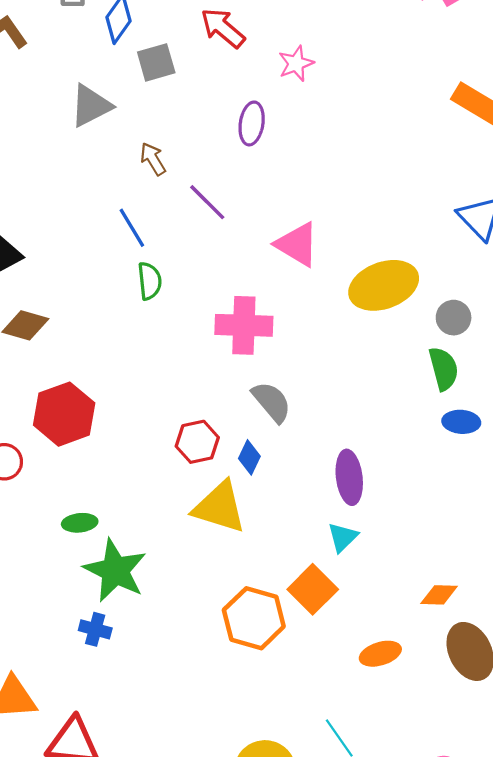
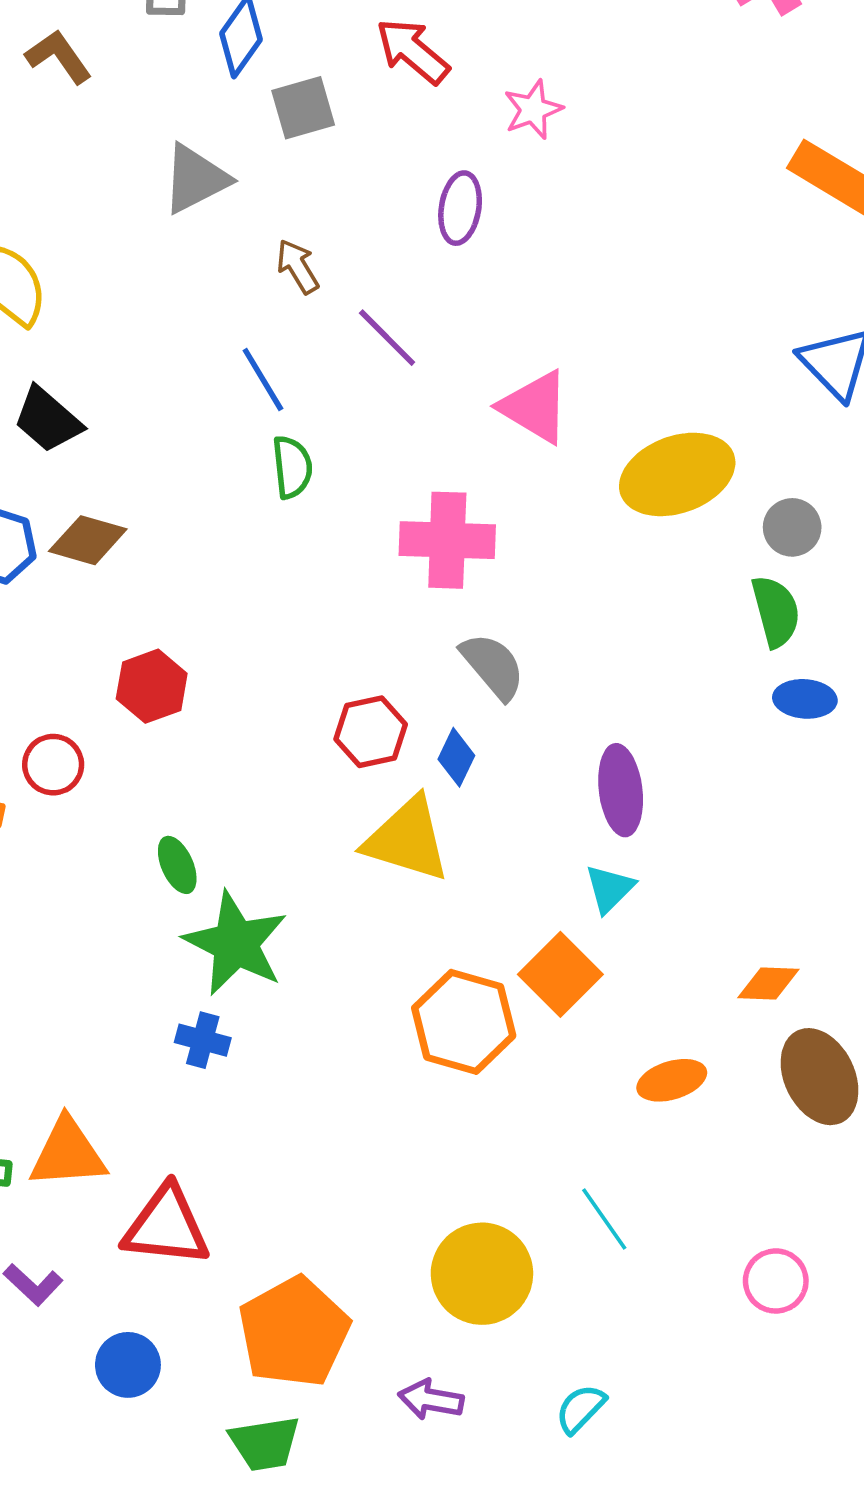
red hexagon: (64, 414) -> (152, 686), size x0.7
green ellipse: (80, 523) -> (177, 865), turned 72

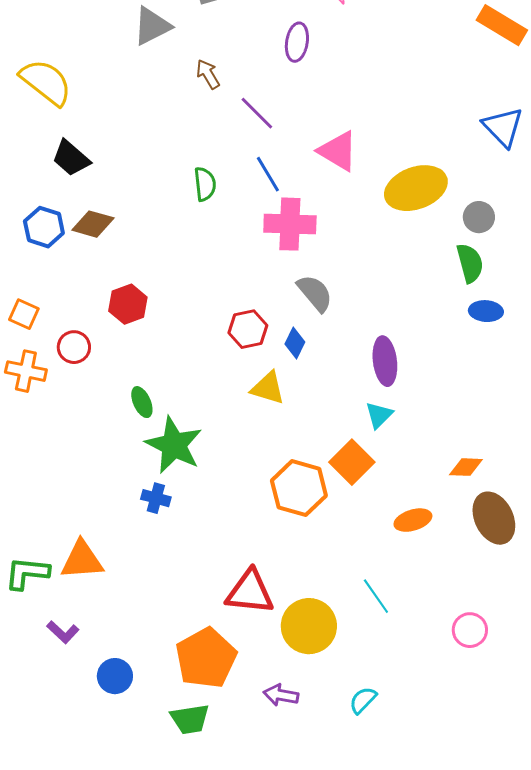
blue line: (263, 380) -> (268, 174), moved
yellow triangle: (407, 839) -> (268, 388), size x0.7
red triangle: (166, 1226) -> (250, 592), moved

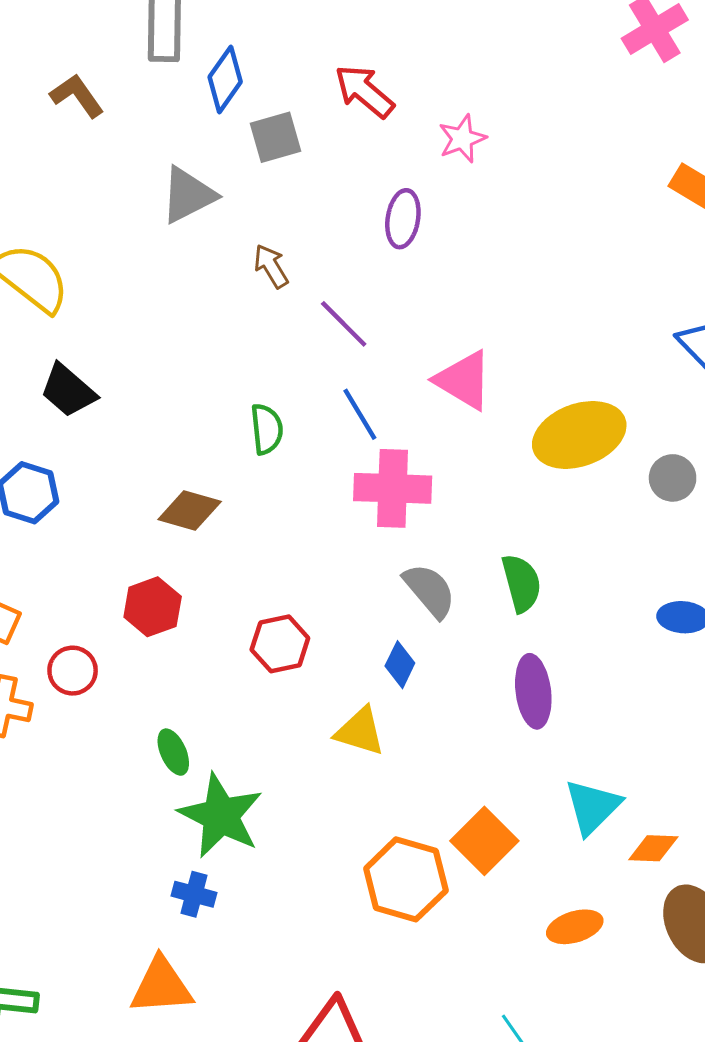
brown diamond: (93, 224) -> (190, 511), moved
green semicircle: (470, 263) -> (521, 583), moved
red hexagon: (248, 329) -> (280, 644), moved
cyan triangle: (379, 415) -> (593, 807), moved, size x1.4
orange triangle: (82, 560) -> (161, 986), moved

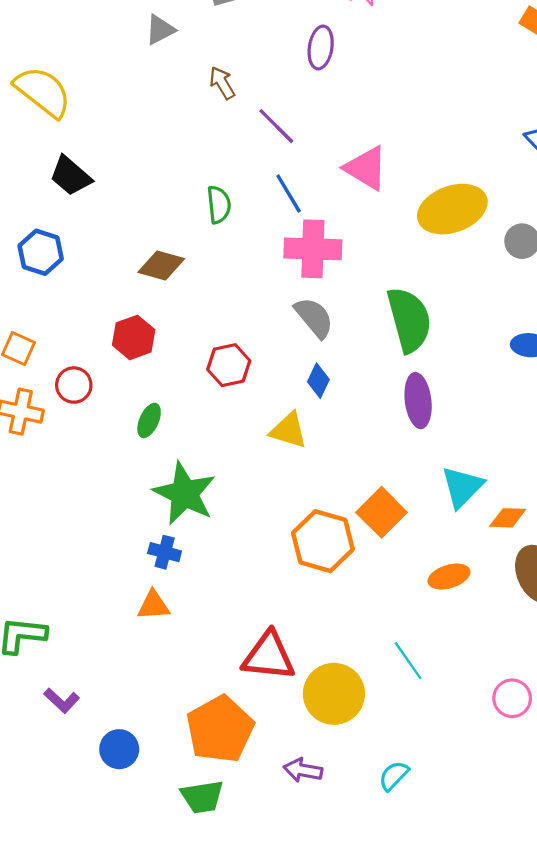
gray triangle: (188, 195) -> (160, 30), size x0.7
green semicircle: (521, 583) -> (409, 320), size x1.5
gray semicircle: (430, 591) -> (314, 318), moved
green ellipse: (173, 752) -> (149, 420), moved, turned 48
orange triangle: (161, 986) -> (154, 605), moved, size x0.7

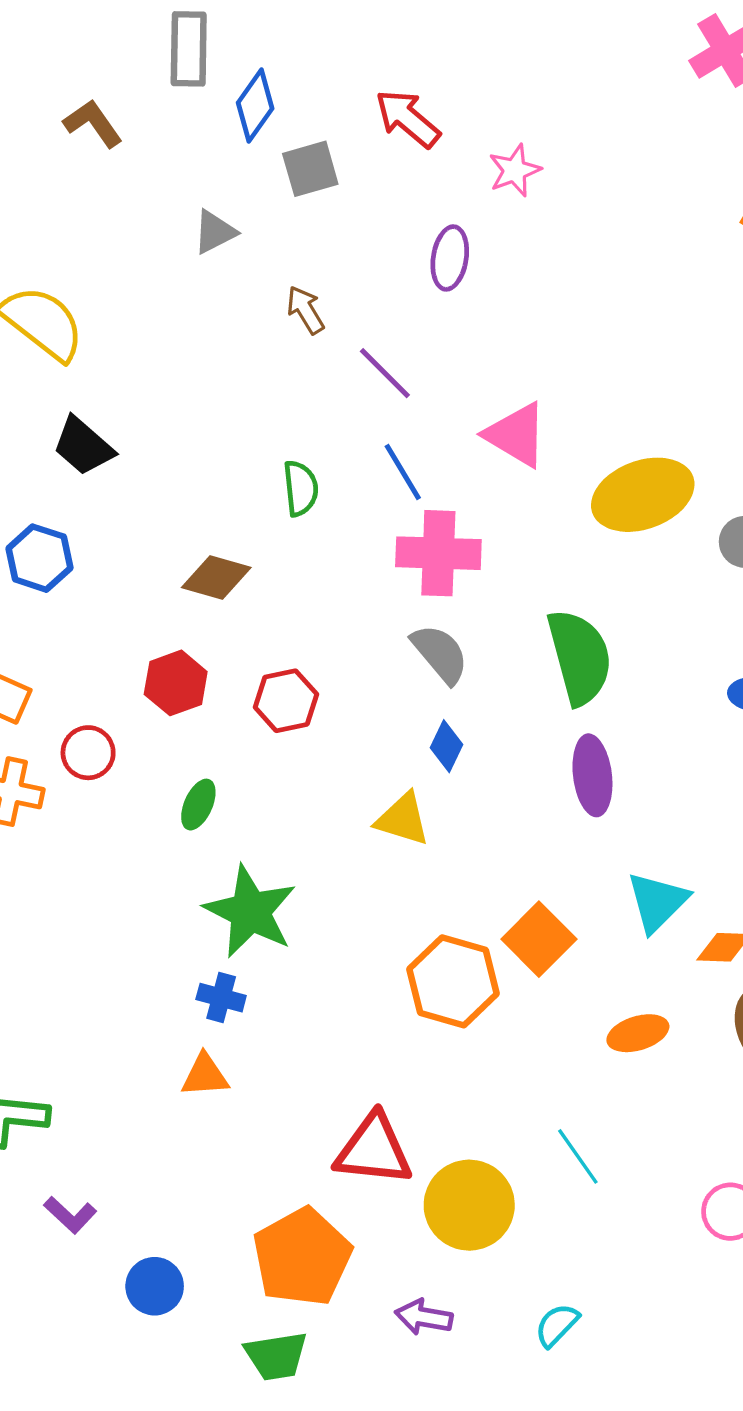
red hexagon: (229, 365) -> (286, 701), moved

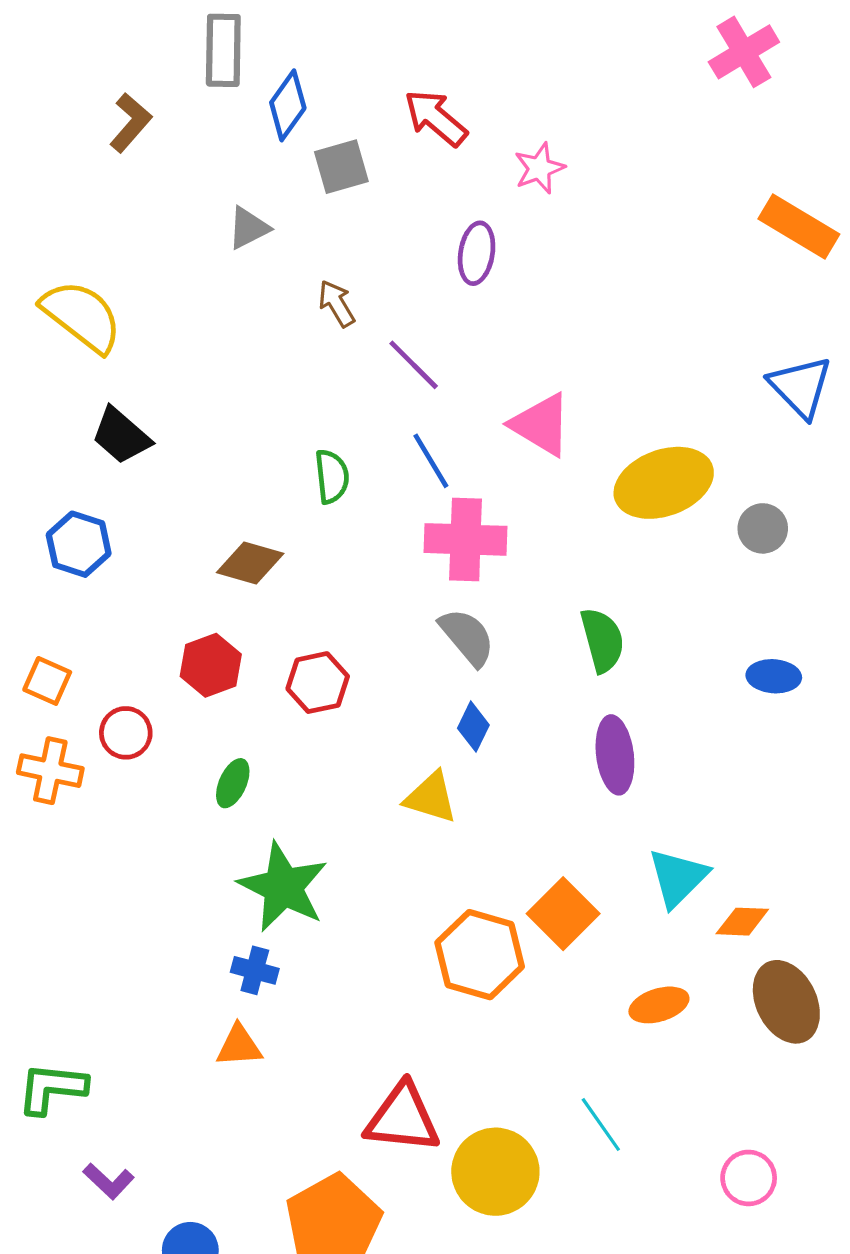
brown L-shape: (93, 123) -> (131, 123), turned 76
green semicircle: (579, 657) -> (602, 640), size x0.7

